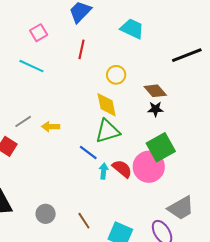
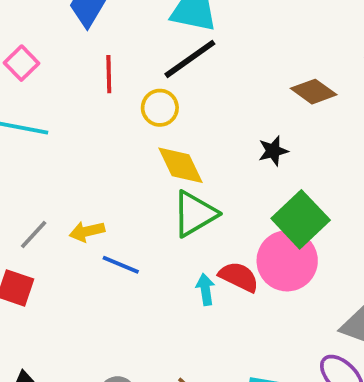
black line: (187, 55) -> (190, 59), moved
yellow circle: (116, 75) -> (160, 108), moved
brown diamond: (155, 91) -> (314, 92), moved
blue line: (88, 153) -> (121, 265), moved

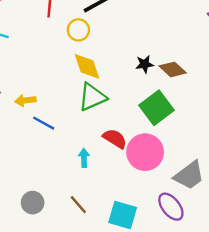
brown diamond: (314, 92) -> (173, 69), moved
pink circle: (287, 261) -> (145, 152), moved
cyan arrow: (205, 289) -> (84, 158), moved

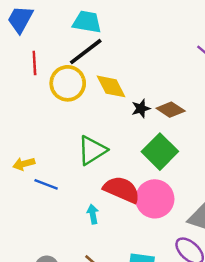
yellow circle: (78, 30) -> (68, 83), size x1.5
yellow diamond: (87, 66) -> (111, 86), moved
red semicircle: (115, 139) -> (122, 190), size x1.4

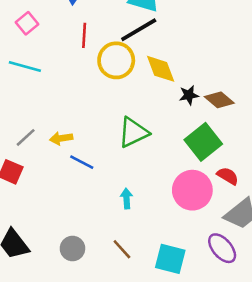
red semicircle: (122, 190) -> (228, 176), moved, size x0.6

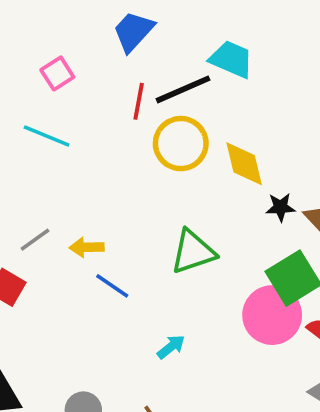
black line: (139, 30) -> (183, 89), moved
pink circle: (192, 190) -> (272, 315), moved
cyan arrow: (126, 198) -> (171, 347), turned 48

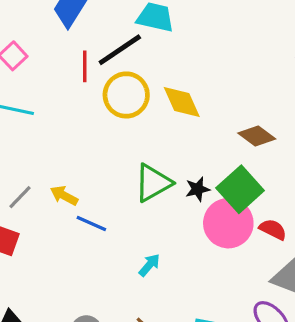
black star: (280, 207) -> (198, 189), moved
yellow arrow: (87, 247) -> (64, 196), turned 40

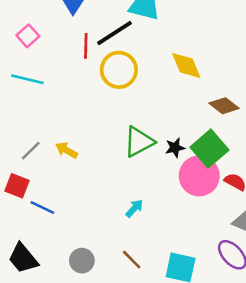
yellow diamond: (182, 102) -> (186, 65), moved
blue line: (91, 224) -> (42, 208), moved

